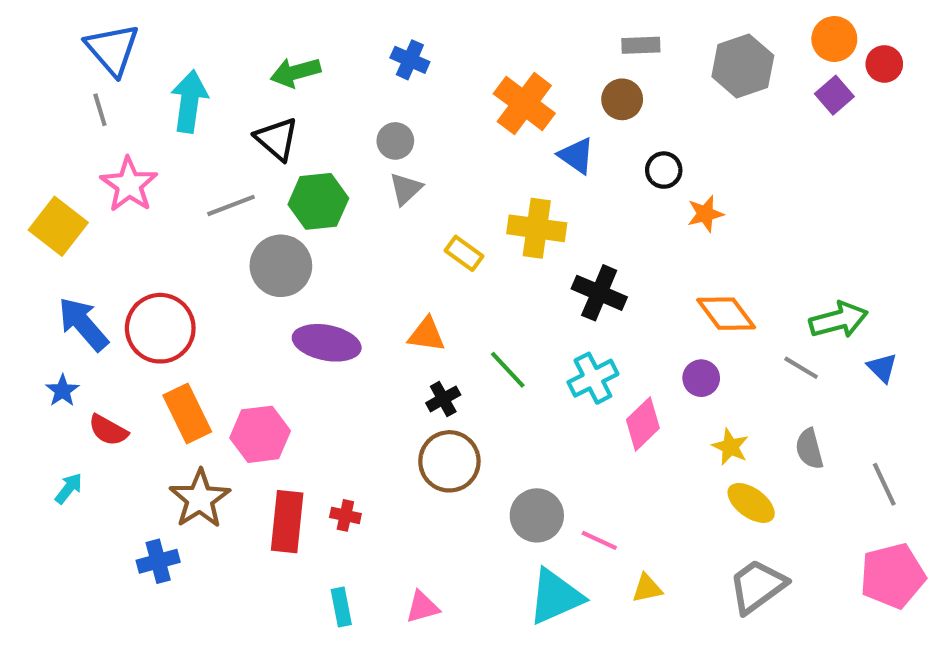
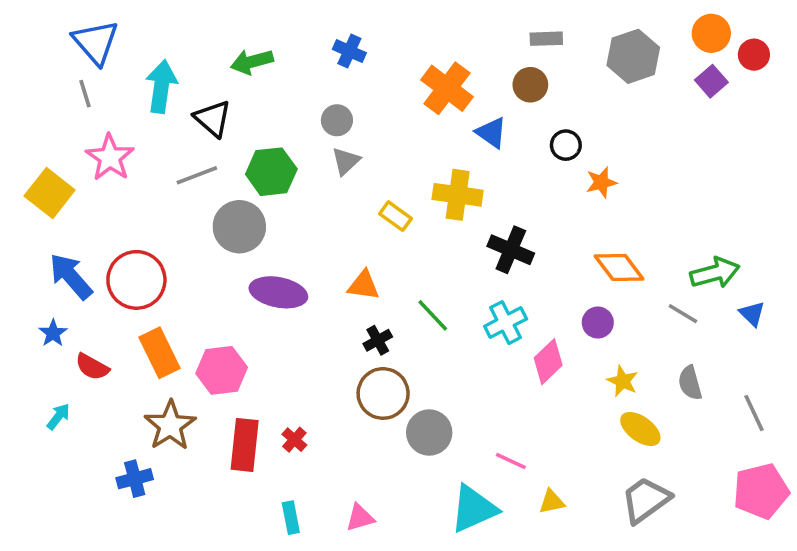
black triangle: (277, 139) -> (213, 118), moved
red cross: (345, 515) -> (294, 440), turned 30
gray circle: (537, 515) -> (429, 433), moved

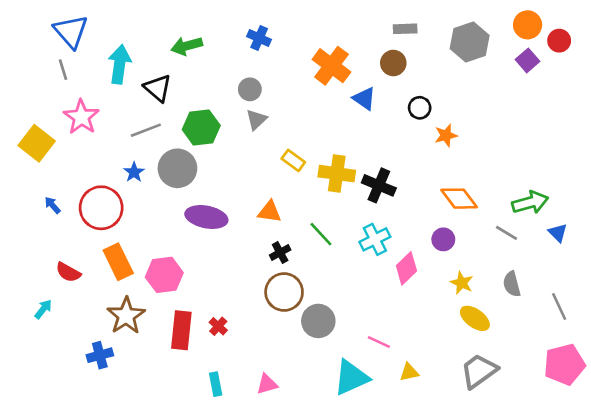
yellow cross: (458, 195) -> (337, 174), moved
blue arrow: (71, 276) -> (52, 205), size x0.5
blue star: (53, 333) -> (134, 172), moved

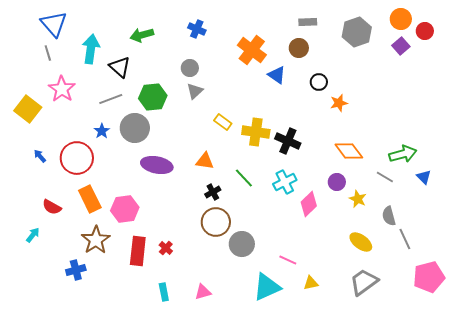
yellow star: (462, 283) -> (358, 199), moved
gray line: (559, 306) -> (405, 239), moved

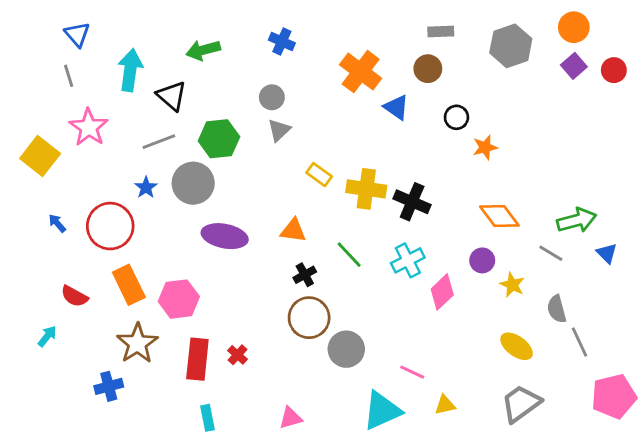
blue triangle: (54, 24) -> (77, 34), size x0.7
red circle: (425, 31) -> (614, 70), moved
cyan rectangle: (164, 292) -> (207, 418), moved

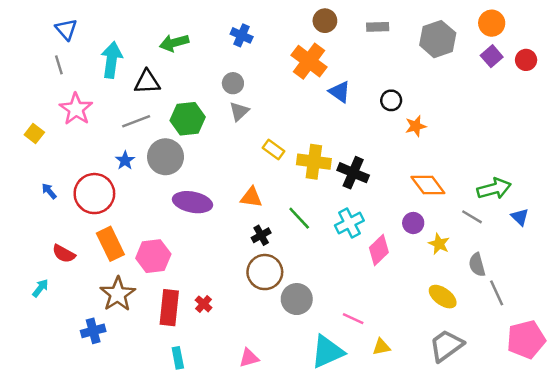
brown circle: (428, 69) -> (325, 21), moved
black triangle: (172, 96) -> (147, 82), turned -44
yellow square: (40, 156) -> (34, 133), size x0.6

